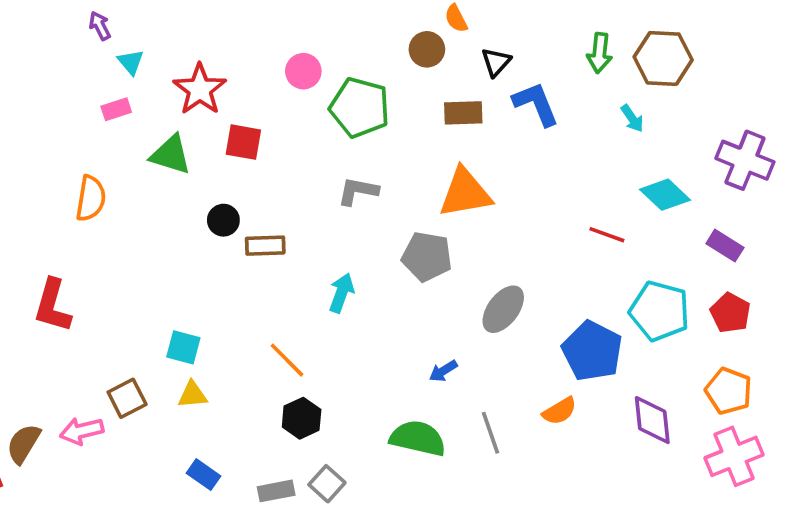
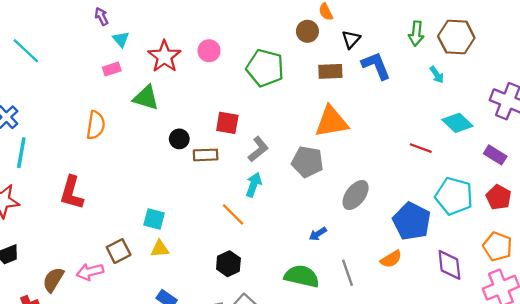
pink circle: (303, 71) -> (209, 51), moved
red square: (243, 142) -> (227, 123), moved
gray L-shape: (358, 191) -> (258, 149), moved, turned 130
orange line: (287, 360) -> (233, 214), moved

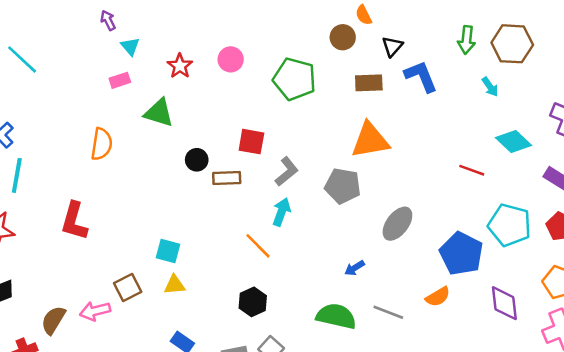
red star: (164, 56) -> (180, 66), size x0.7
gray line: (348, 273) -> (388, 312), turned -50

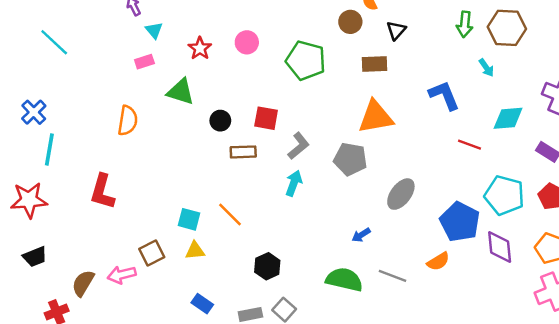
blue L-shape: (421, 76) -> (444, 95), moved
cyan diamond: (513, 142) -> (508, 118), turned -48
black circle: (197, 160) -> (220, 121), moved
orange line: (258, 246) -> (230, 215), moved
purple diamond: (504, 303) -> (500, 247), moved

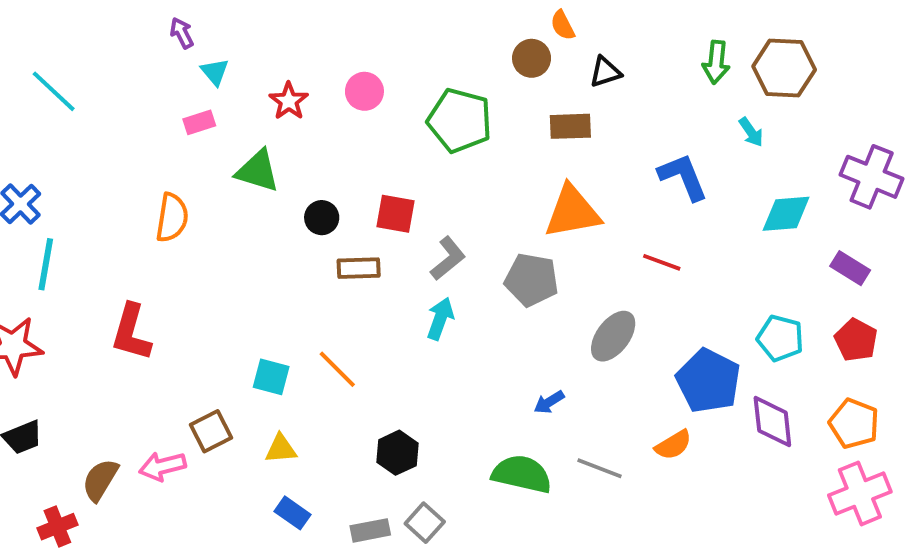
black triangle: (396, 30) -> (605, 72), turned 30
red line: (470, 145) -> (662, 262), moved
cyan pentagon: (504, 195) -> (780, 338), size x0.7
yellow triangle: (195, 251) -> (281, 449), moved

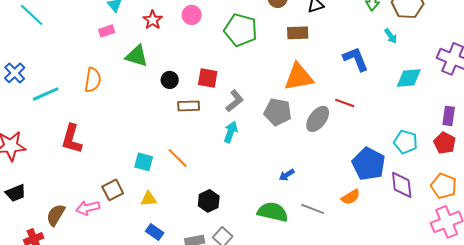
cyan line: (46, 264) -> (46, 94), moved, turned 56
purple rectangle: (850, 268) -> (449, 116), moved, turned 66
gray ellipse: (613, 336) -> (318, 119), moved

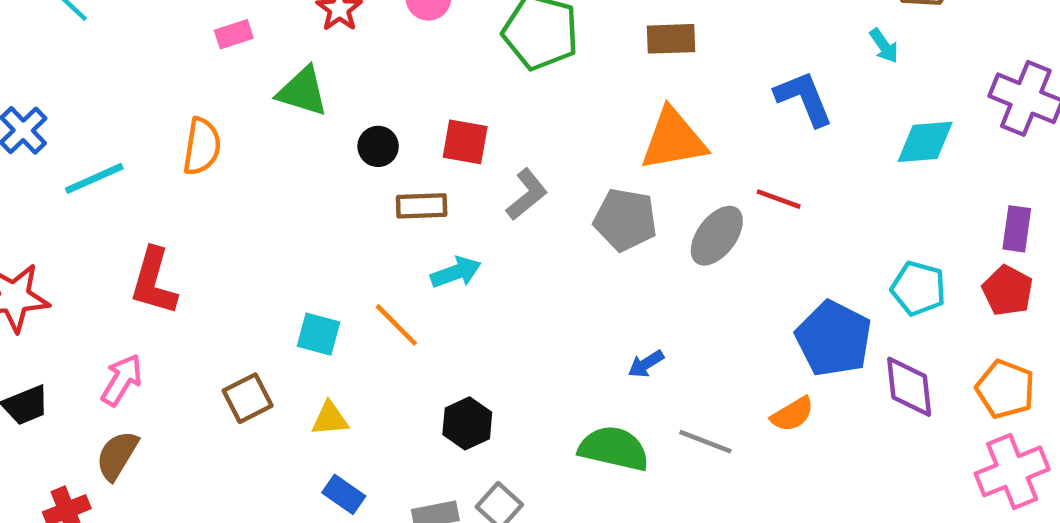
cyan arrow: (231, 132) -> (456, 272), moved, turned 50
pink arrow: (88, 208) -> (122, 380), moved, turned 135

